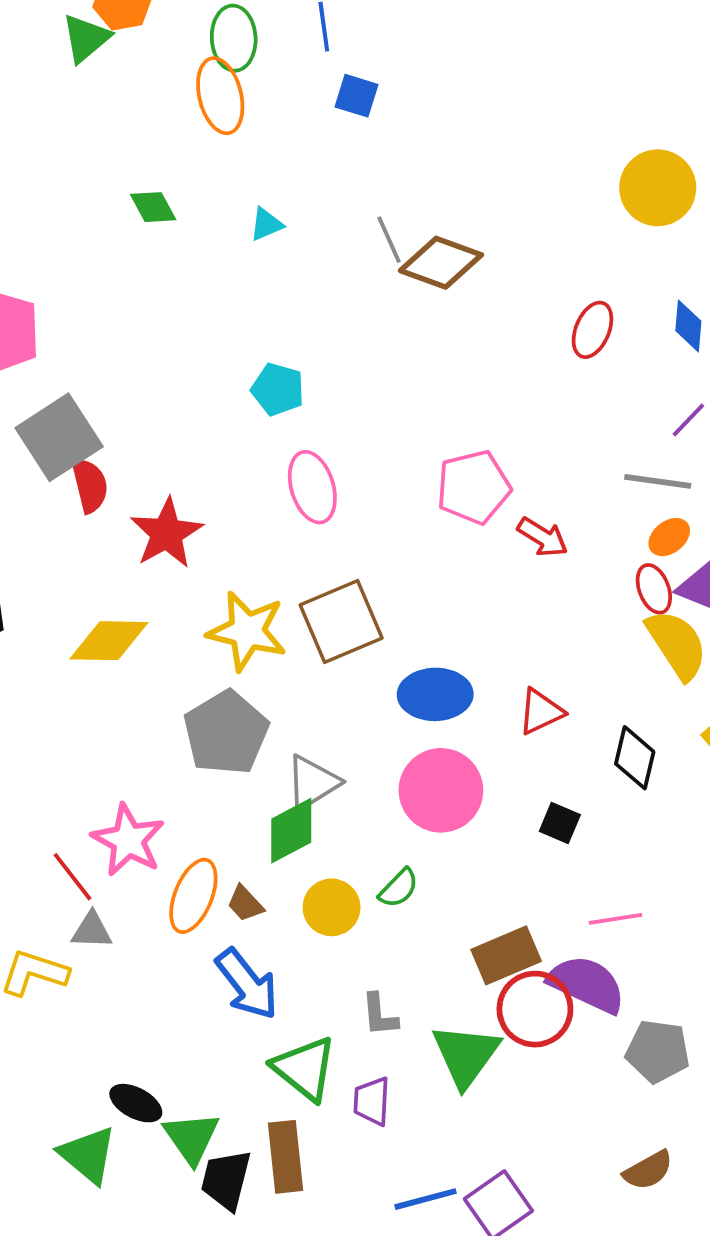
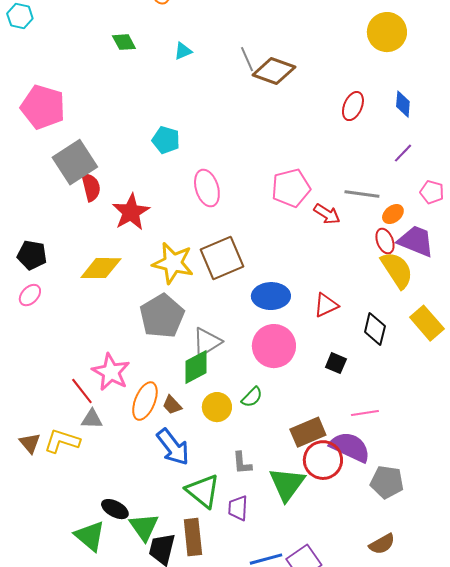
cyan pentagon: (278, 389) -> (166, 140), moved
gray line: (658, 481) -> (362, 194), moved

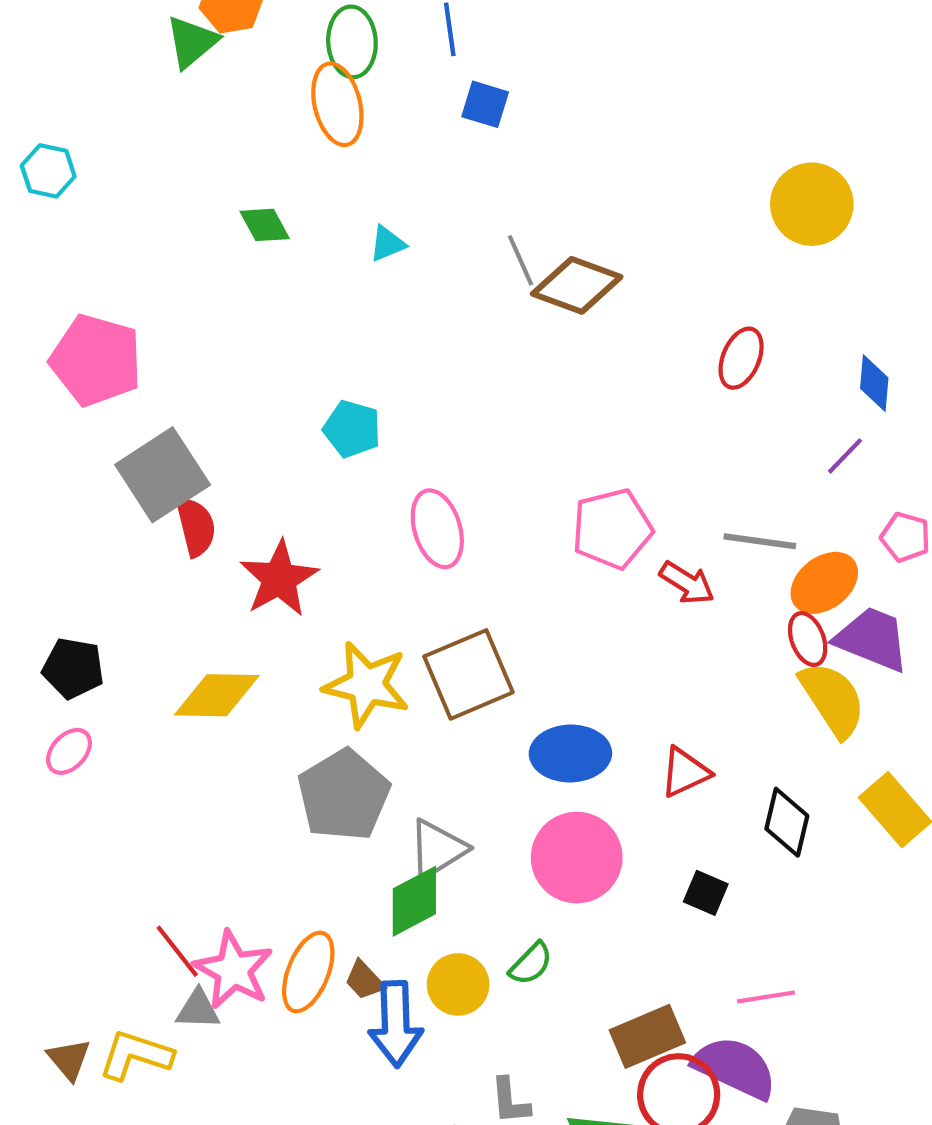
blue diamond: (403, 104) -> (874, 383), moved
orange ellipse: (393, 214) -> (824, 583), size x1.5
pink star: (111, 372) -> (233, 970), moved
blue arrow: (173, 447) -> (396, 1024), moved, turned 36

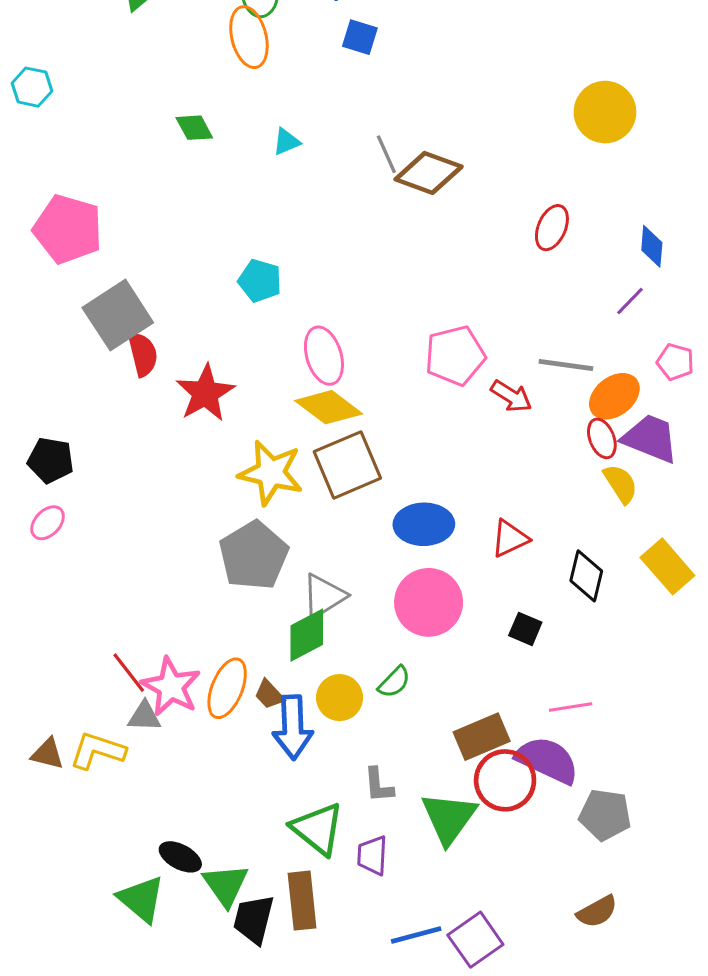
yellow diamond: (217, 695) -> (329, 407), moved, turned 36
yellow semicircle: (833, 699) -> (621, 484), size x0.7
brown triangle: (69, 1059) -> (48, 754), turned -36

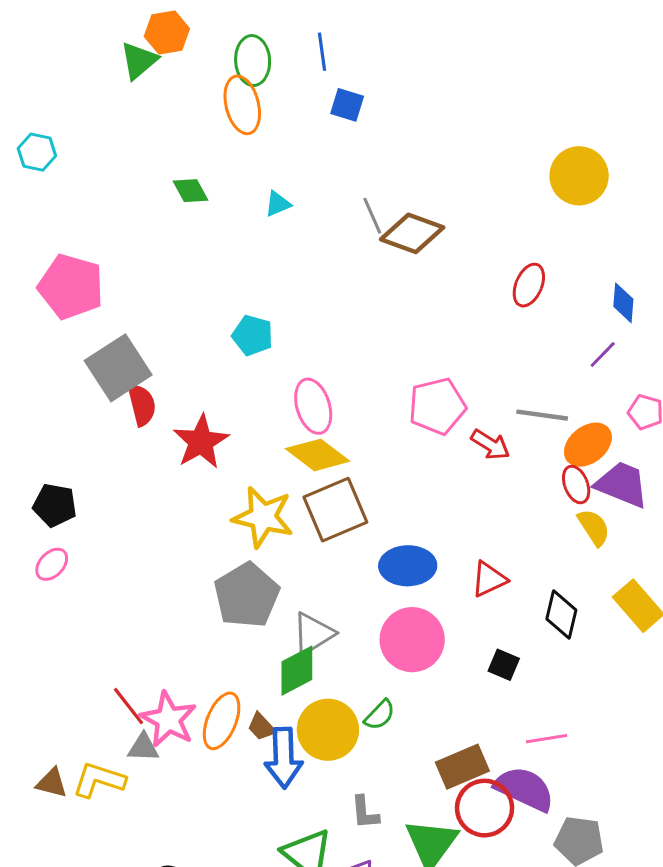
yellow circle: (340, 698) -> (328, 730), size x1.4

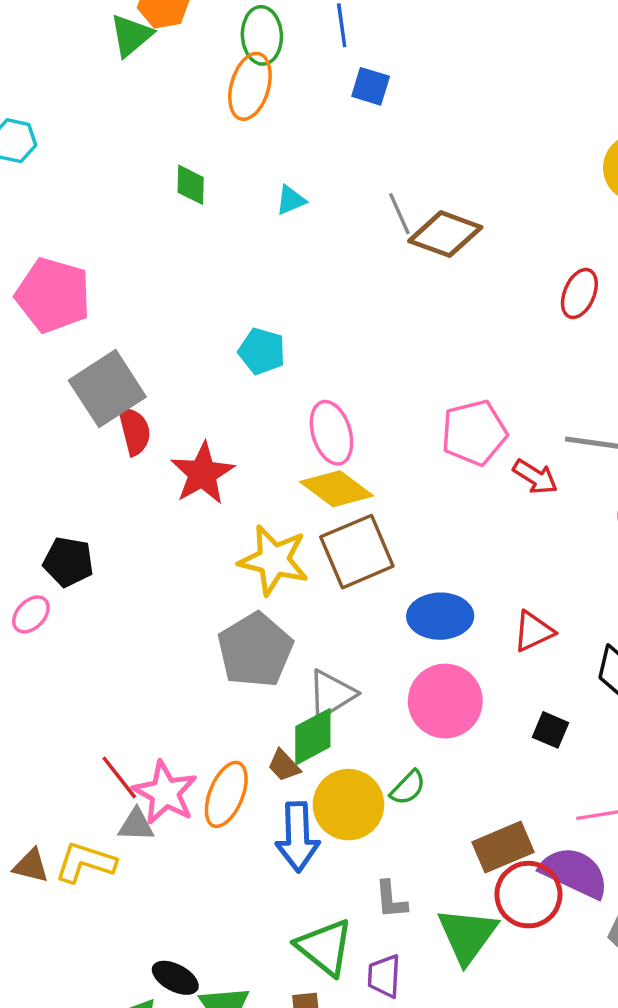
orange ellipse: (242, 105) -> (250, 86), turned 30
green diamond: (191, 191) -> (191, 185), turned 30
black pentagon: (55, 505) -> (68, 562), moved
brown trapezoid: (261, 727) -> (284, 766), moved

